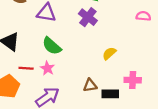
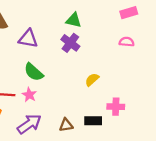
brown triangle: (90, 85) -> (66, 125), moved

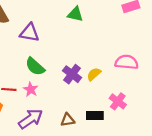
pink semicircle: (127, 42) -> (127, 62), moved, size x1.5
purple cross: (70, 43) -> (72, 74), moved
pink cross: (116, 107) -> (118, 101), turned 35

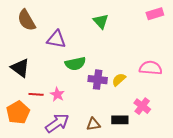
green triangle: (75, 14) -> (101, 21), turned 35
green semicircle: (35, 66) -> (75, 64), moved, turned -54
purple cross: (72, 74) -> (98, 80), turned -30

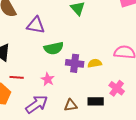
yellow semicircle: (119, 80) -> (95, 63), turned 32
pink star: (57, 94) -> (48, 79), moved

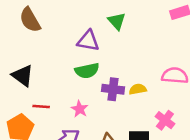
purple triangle: (36, 25) -> (88, 41), moved

